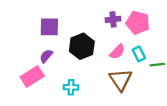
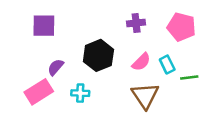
pink pentagon: (138, 23) -> (182, 27), moved
purple square: (49, 27) -> (44, 26), moved
cyan cross: (71, 87) -> (80, 93), moved

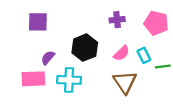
pink rectangle: (39, 92) -> (33, 79), turned 30
cyan cross: (80, 93) -> (69, 80), size x1.5

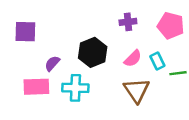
purple square: (38, 22) -> (25, 32), moved

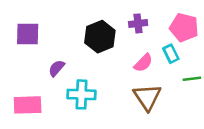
black hexagon: (93, 52) -> (100, 37), moved
cyan rectangle: (157, 61) -> (171, 54), moved
pink rectangle: (36, 87) -> (28, 105), moved

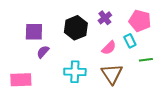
purple cross: (138, 23) -> (105, 18), turned -32
purple square: (28, 34) -> (34, 32), moved
cyan cross: (81, 94) -> (75, 72), moved

